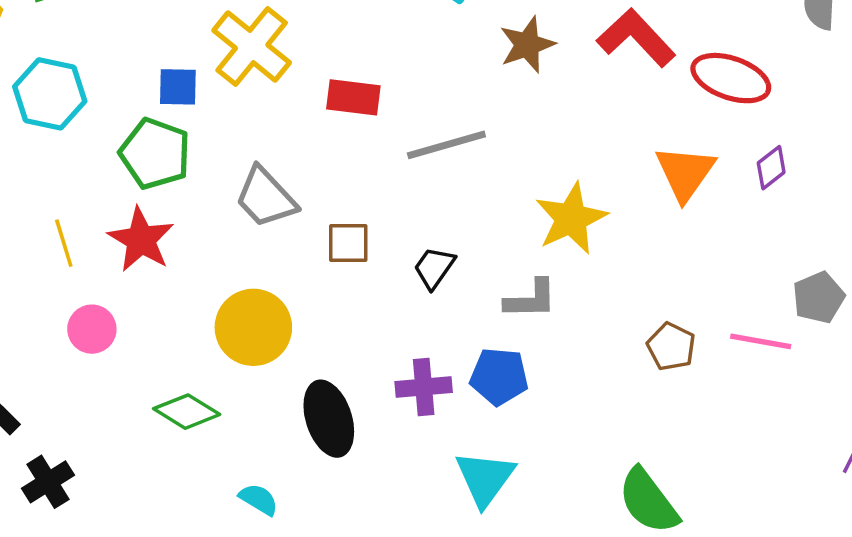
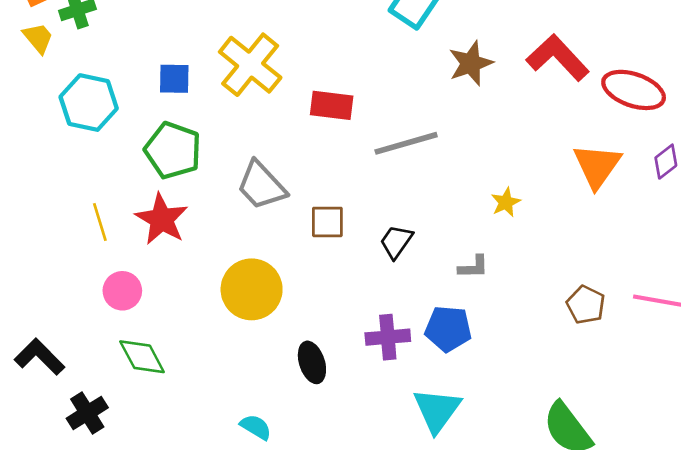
blue square: (178, 87) -> (174, 79), moved
yellow star: (571, 219) -> (506, 202), size x0.5
gray L-shape: (531, 299) -> (473, 267), size x0.7
green diamond: (187, 412) -> (142, 357), moved, turned 30
black ellipse: (329, 419) -> (312, 362), size x0.7

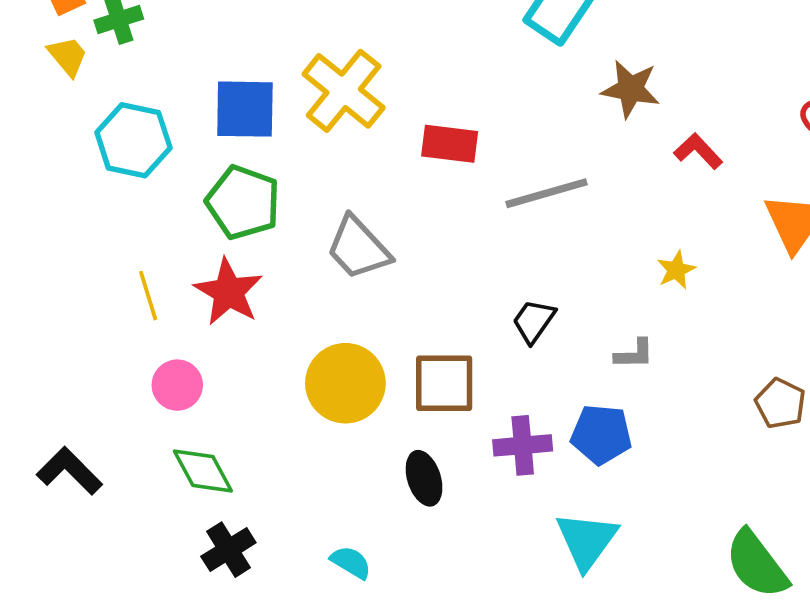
red L-shape: (558, 58) -> (698, 151), moved, size x0.6
brown star: (471, 63) -> (631, 89), turned 30
blue square: (174, 79) -> (245, 109), size x1.5
brown square: (327, 222) -> (444, 383), moved, size x1.4
black cross: (87, 413) -> (228, 550), moved

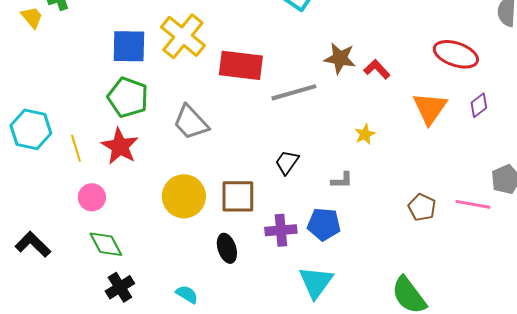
brown star: (631, 89) -> (340, 58), moved
cyan hexagon: (133, 140) -> (31, 129), moved
red rectangle: (450, 144) -> (241, 65), size x1.4

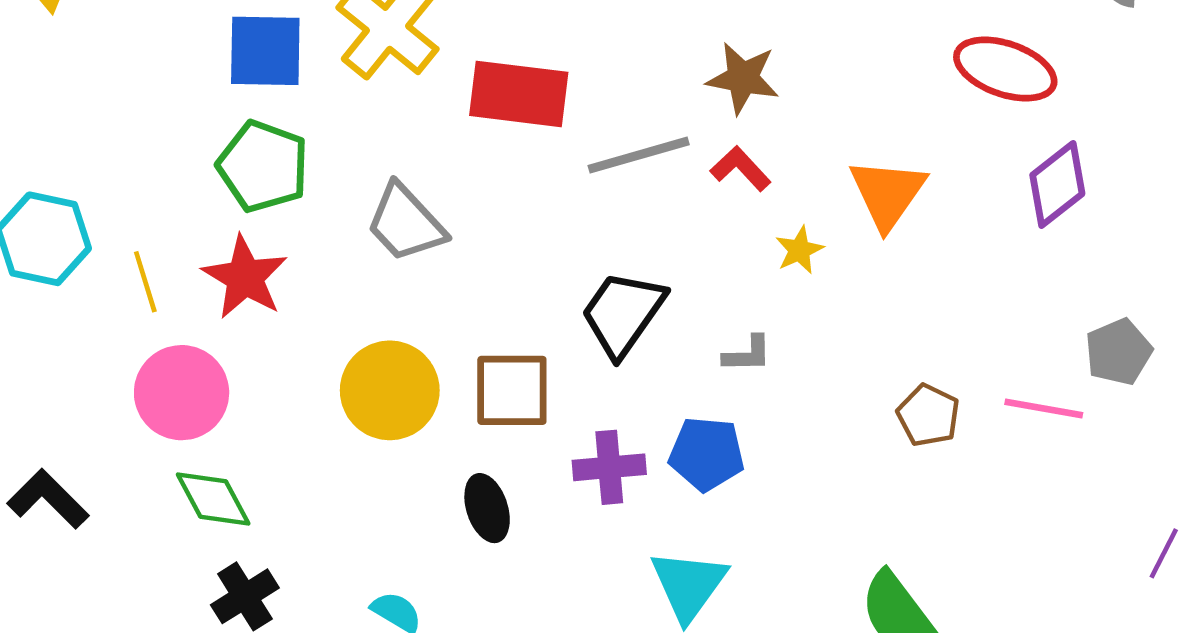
red L-shape: (377, 69) -> (741, 169), moved
purple diamond: (479, 105) -> (1057, 184), size x1.5
orange triangle: (430, 108) -> (888, 194), moved
black trapezoid: (287, 162) -> (623, 313), size x1.6
pink circle: (92, 197) -> (182, 393), size x1.5

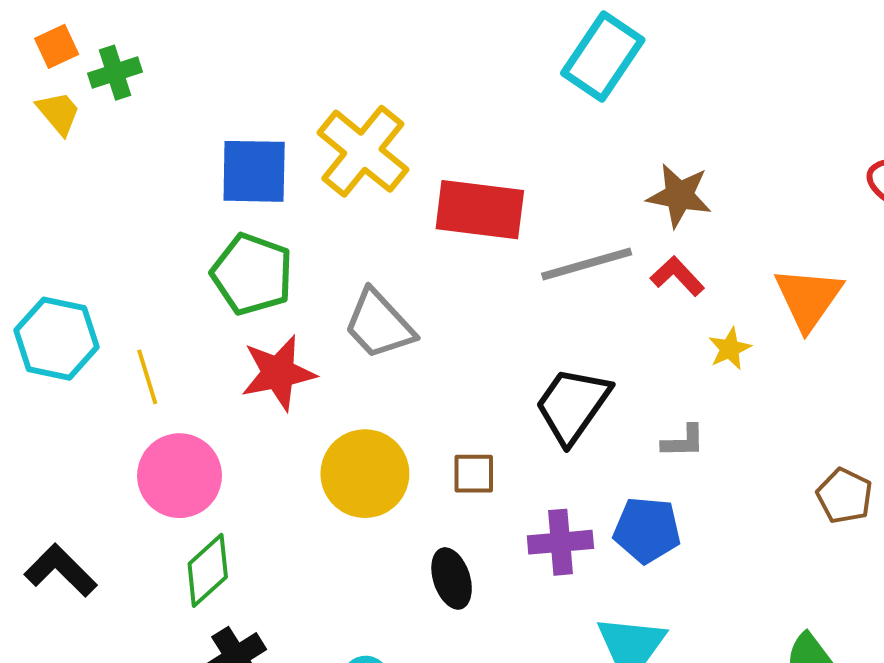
red star: (245, 277) -> (278, 373), moved, turned 30
brown square: (512, 390) -> (474, 474), size x0.6
green diamond: (213, 499) -> (208, 570), turned 76

